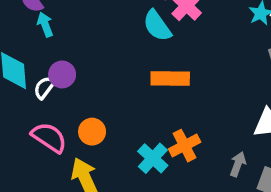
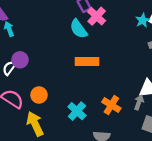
orange cross: (185, 146) -> (111, 105), moved, turned -30
gray arrow: (238, 164) -> (139, 102), moved

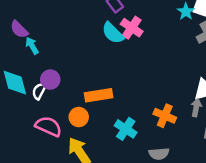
pink cross: (97, 16) -> (132, 28), moved
orange rectangle: (87, 62) -> (99, 95), moved

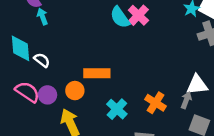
purple circle: (50, 80) -> (48, 95), moved
white semicircle: (39, 91) -> (42, 60), turned 91
pink semicircle: (48, 126) -> (27, 92), moved

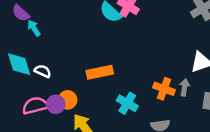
orange circle: (75, 91) -> (68, 100), moved
pink semicircle: (27, 92) -> (35, 106), turned -35
gray arrow: (186, 100) -> (184, 87), moved

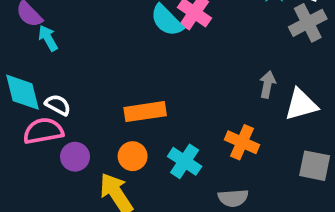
gray arrow: (184, 87) -> (267, 84), moved
orange circle: (68, 100) -> (133, 156), moved
pink semicircle: (35, 106) -> (43, 131), moved

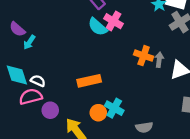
cyan arrow: (48, 38) -> (29, 42), turned -112
orange cross: (242, 142) -> (144, 56), moved
orange circle: (133, 156) -> (98, 113), moved

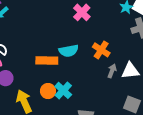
cyan semicircle: (98, 27) -> (69, 51), moved, turned -66
gray arrow: (159, 60) -> (112, 71), moved

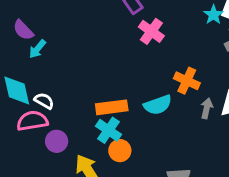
cyan semicircle: (69, 51) -> (158, 105), moved
cyan cross: (63, 90) -> (109, 130), moved

